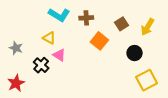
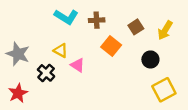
yellow triangle: (49, 38) -> (61, 51), moved
gray star: (16, 48) -> (18, 54), size x1.5
pink triangle: (59, 55) -> (77, 65), moved

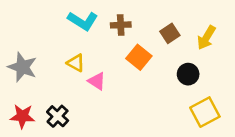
black cross: (46, 73) -> (58, 116), moved
red star: (18, 93) -> (22, 116), turned 30

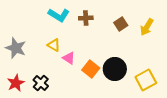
orange square: (139, 57) -> (91, 69), moved
black circle: (188, 74) -> (115, 69), moved, size x1.5
red star: (22, 116) -> (16, 83), turned -30

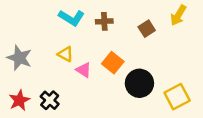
yellow arrow: (147, 27) -> (178, 15), moved
orange square: (91, 69) -> (113, 63), moved

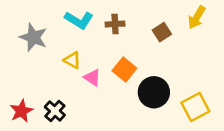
gray star: (19, 58) -> (33, 37), moved

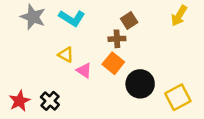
brown cross: (115, 24) -> (117, 39), moved
brown square: (162, 32) -> (129, 21), moved
gray star: (33, 37) -> (33, 17), moved

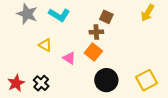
brown square: (129, 21) -> (106, 17), turned -32
yellow triangle: (66, 55) -> (45, 45), moved
black circle: (140, 84) -> (106, 80), moved

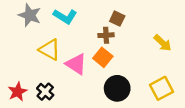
yellow arrow: (148, 13) -> (163, 43), moved, turned -78
yellow triangle: (45, 45) -> (50, 50), size x1.5
pink triangle: (69, 58) -> (76, 64), size x1.5

